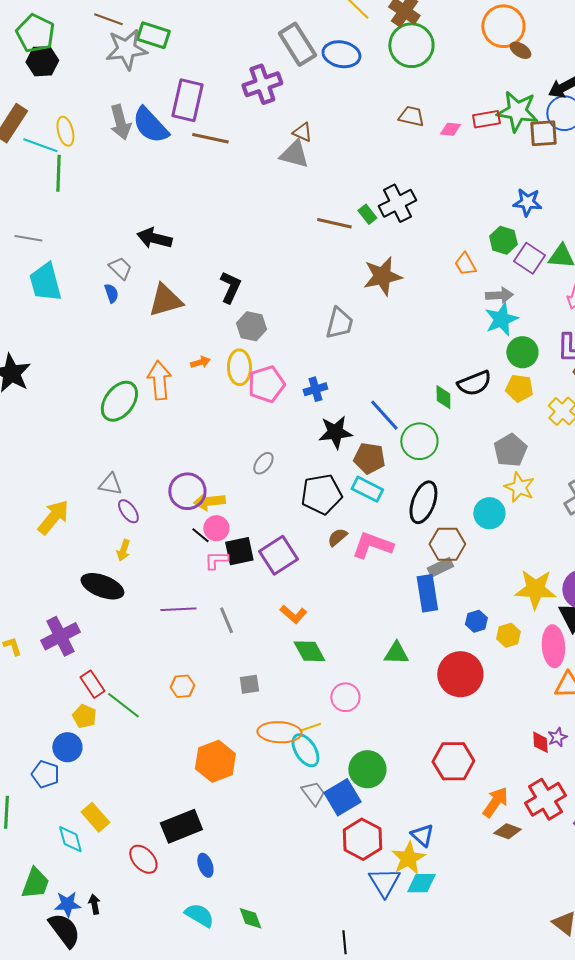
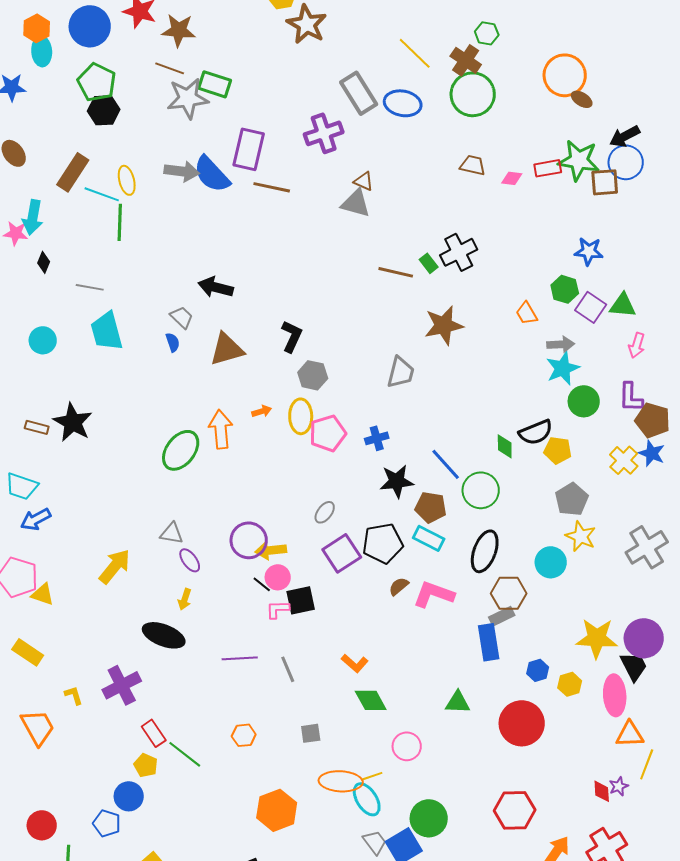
gray arrow: (120, 122) -> (182, 171), turned -68
yellow pentagon: (519, 388) -> (558, 450), moved
purple square: (278, 555) -> (342, 553), moved

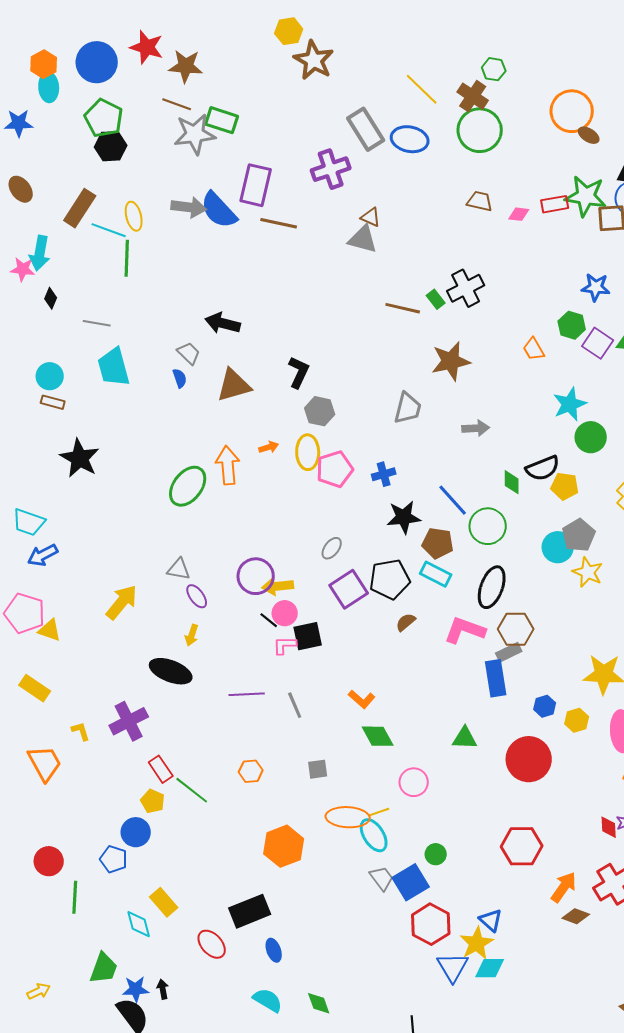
gray arrow: (561, 344) -> (476, 428), moved
brown rectangle: (37, 427) -> (53, 402), moved
cyan circle: (551, 562) -> (558, 547), moved
pink L-shape: (434, 594) -> (465, 630), moved
green circle: (429, 818) -> (436, 854), size x0.6

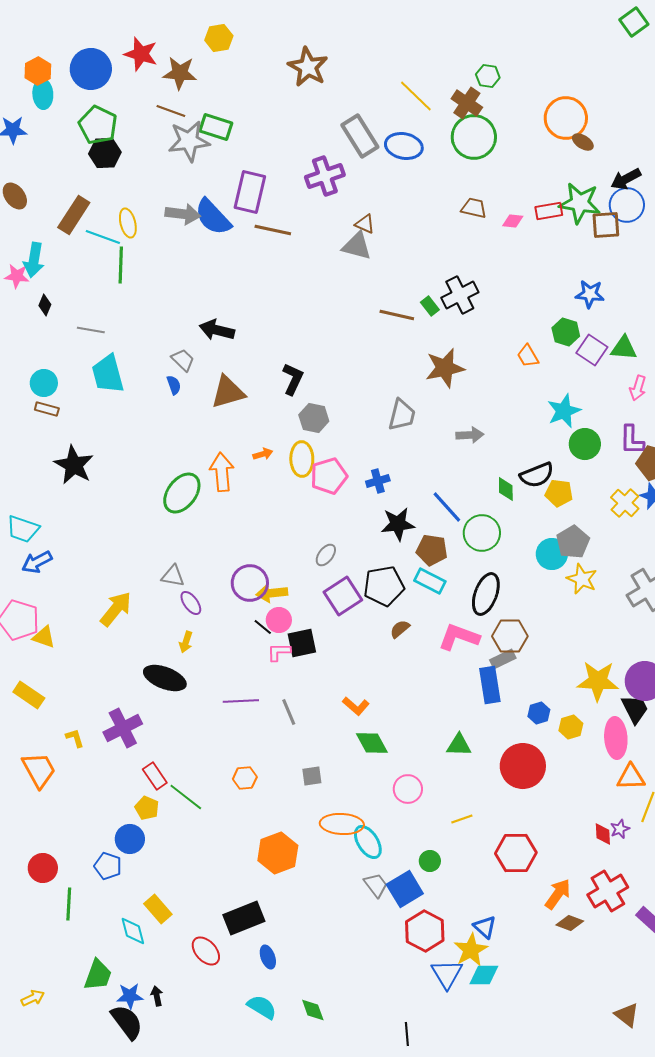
yellow hexagon: (289, 31) -> (219, 38), moved
yellow line: (379, 812) -> (462, 819), moved

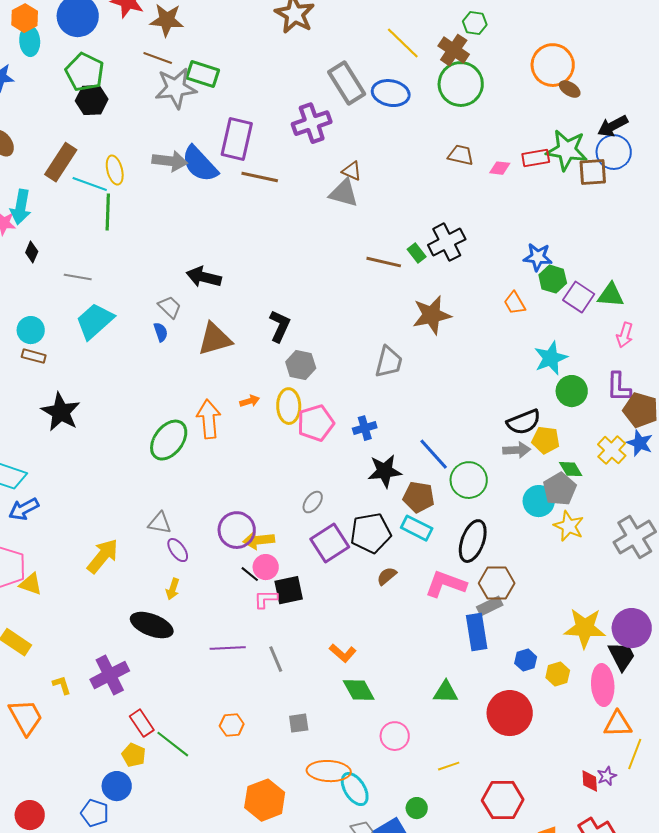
blue star: (590, 294) -> (538, 257), moved
cyan trapezoid: (108, 374) -> (95, 321), turned 63
gray arrow: (470, 435) -> (517, 450), moved
green diamond: (506, 489) -> (571, 469), moved, turned -30

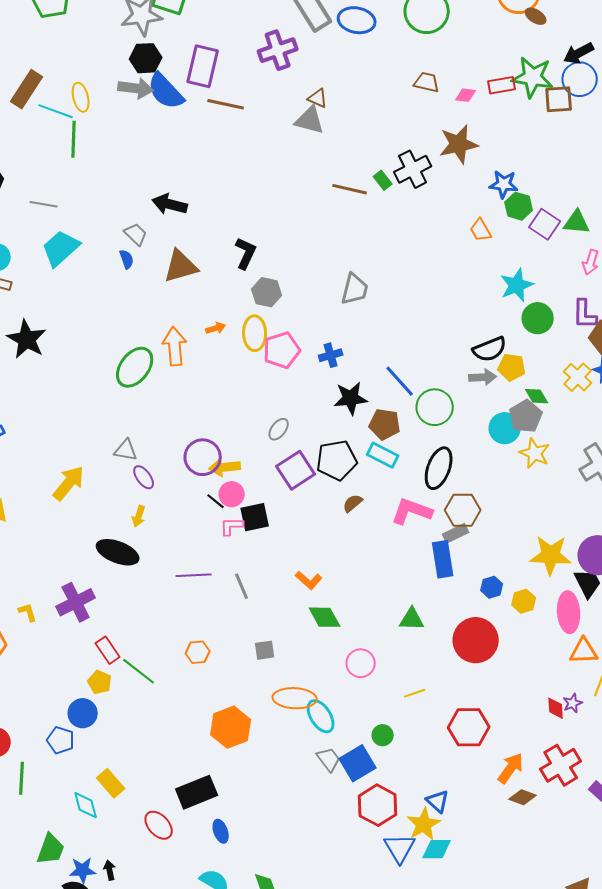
black hexagon: (92, 100) -> (146, 58), moved
brown star: (432, 315) -> (459, 144), moved

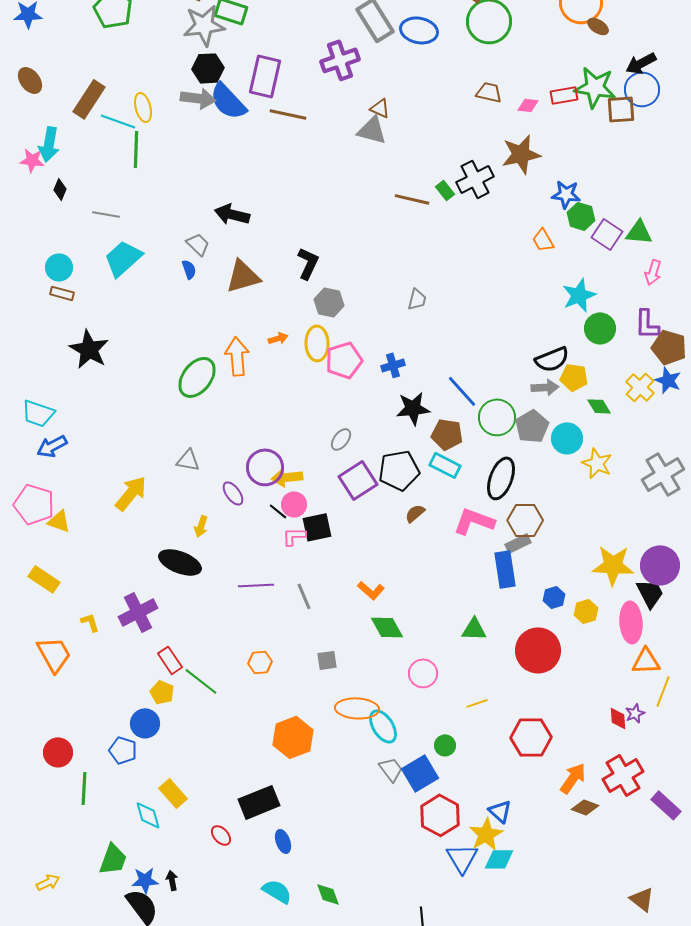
gray trapezoid: (355, 289) -> (417, 299), size x0.7
gray pentagon: (526, 416) -> (532, 426), moved
purple ellipse: (144, 477) -> (233, 493), moved
red ellipse: (159, 825) -> (221, 835), size x0.7

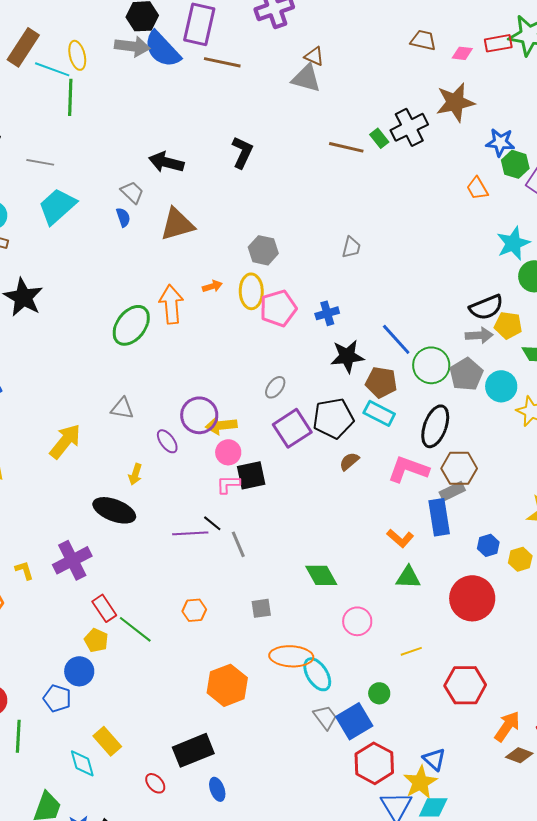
black L-shape: (308, 263) -> (242, 152), moved
black line: (278, 511) -> (212, 523), moved
orange L-shape: (371, 590) -> (400, 538), moved

